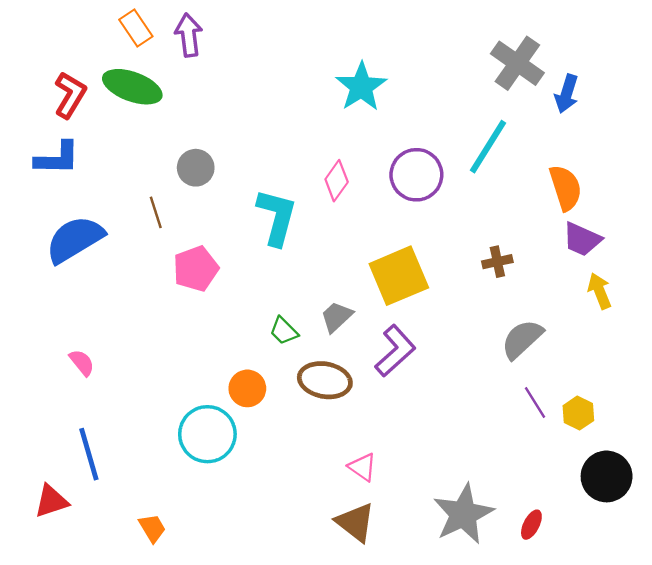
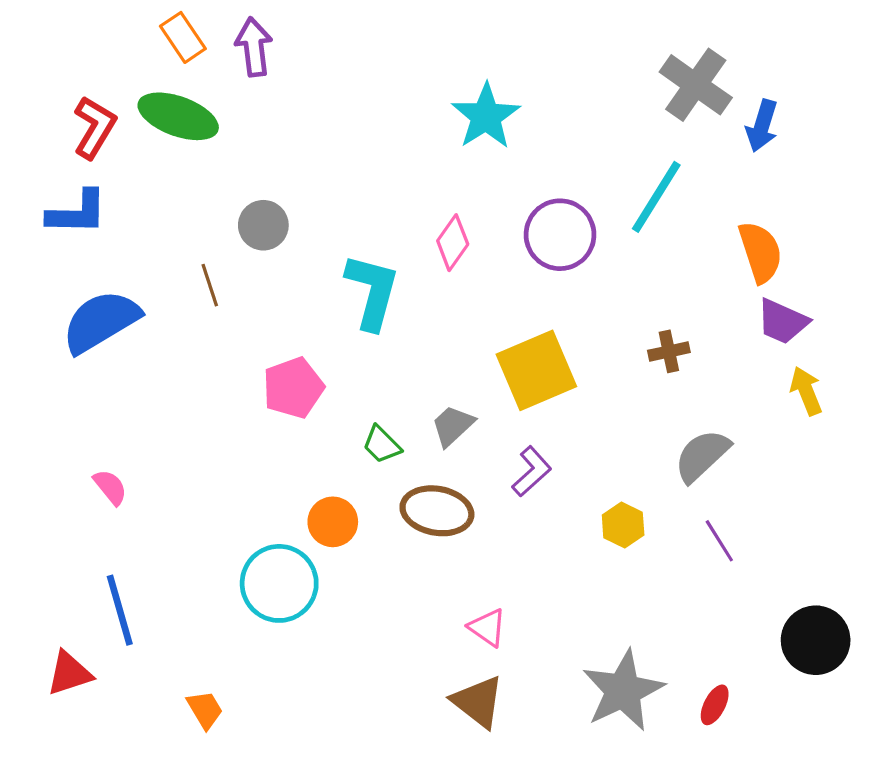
pink pentagon: (196, 269) -> (293, 388), moved
purple L-shape: (395, 351) -> (532, 471), size x0.7
yellow hexagon: (578, 413) -> (623, 525), moved

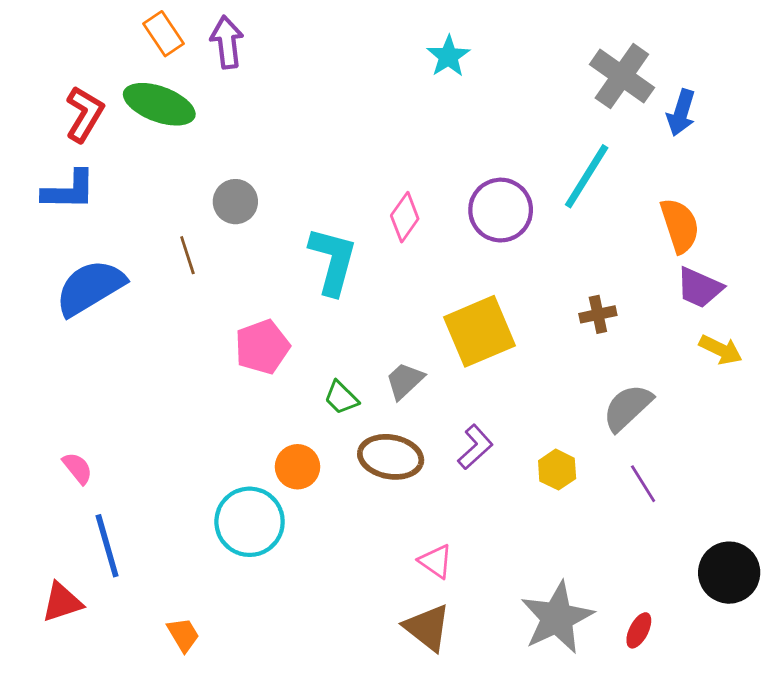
cyan star: (486, 116) -> (448, 56), moved, size x0.7
yellow arrow: (806, 391) -> (721, 350), turned 138
purple L-shape: (532, 471) -> (475, 447), moved
pink semicircle: (110, 487) -> (77, 468), moved

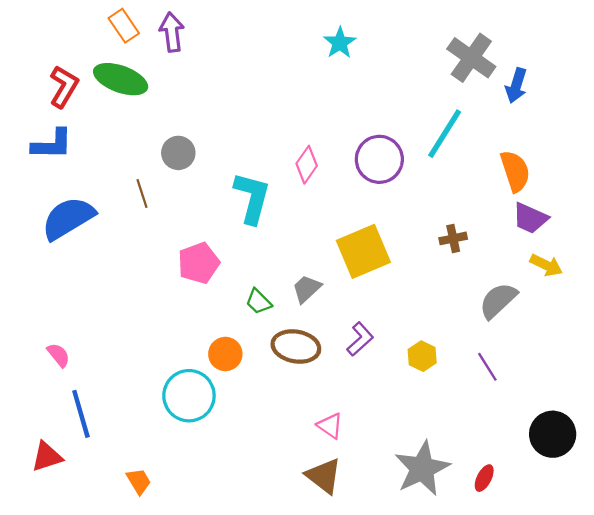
gray semicircle: (628, 408) -> (498, 301), moved

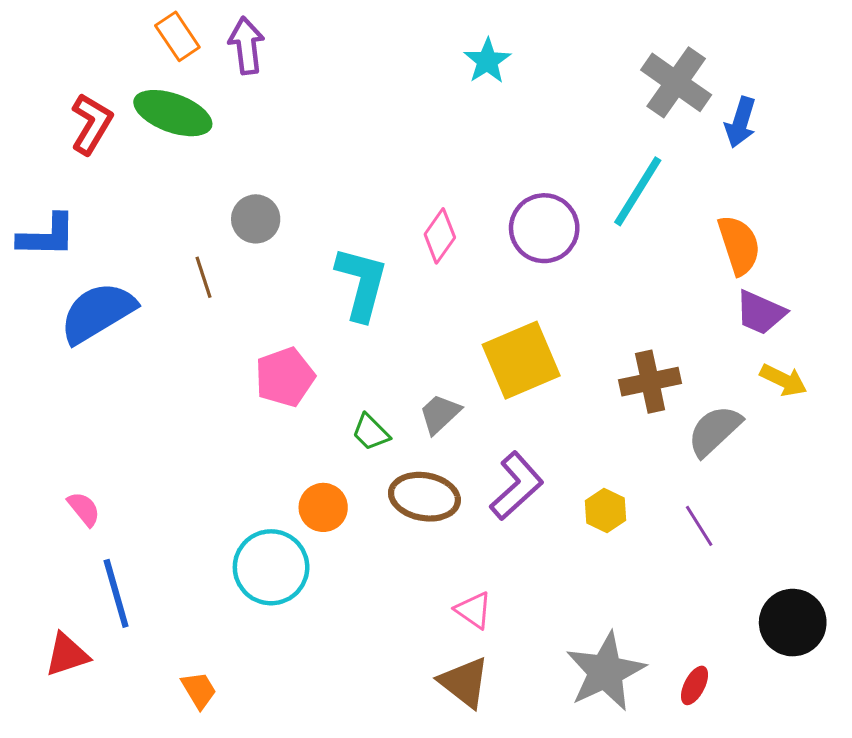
blue L-shape: (52, 144) -> (47, 236), moved
brown cross: (453, 238) -> (650, 382), moved, size x1.5
purple L-shape: (360, 339) -> (517, 486), size x1.4

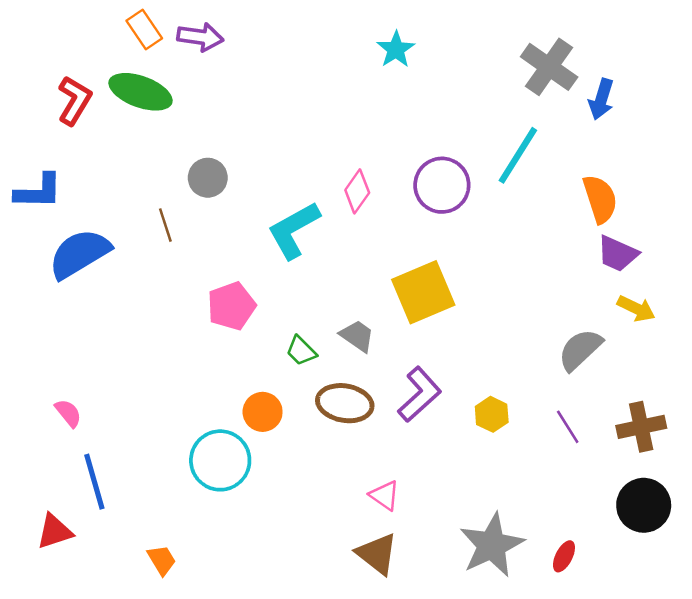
purple arrow: (246, 46) -> (200, 37), turned 105
cyan L-shape: (362, 283) -> (294, 230), turned -134
brown cross: (650, 382) -> (641, 427), moved
gray trapezoid: (440, 414) -> (357, 336), turned 78

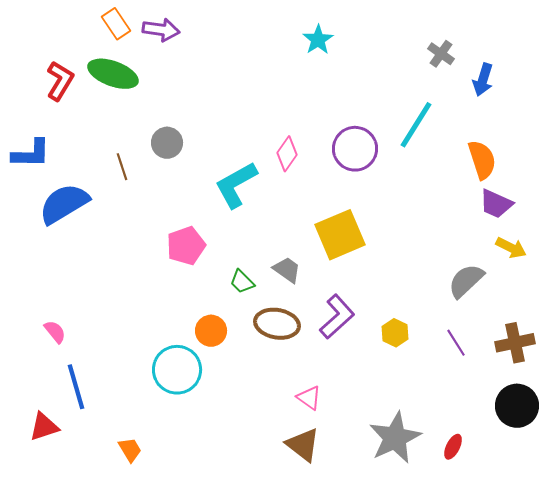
gray cross: (549, 67) -> (441, 54), size x0.6
brown line: (165, 225) -> (122, 167), moved

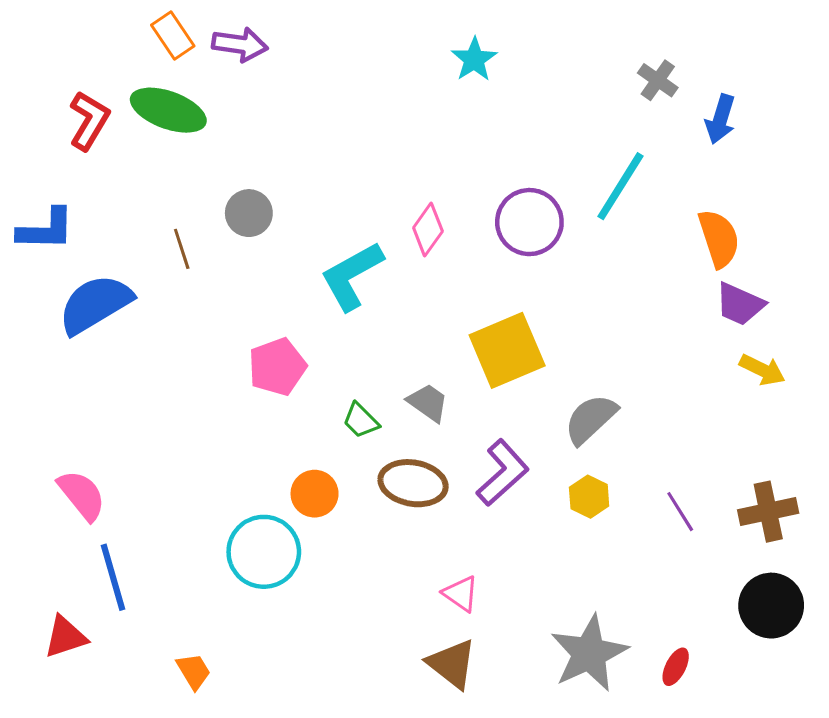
gray semicircle: (466, 281) -> (591, 419), moved
pink semicircle: (55, 332) -> (82, 495), size x1.5

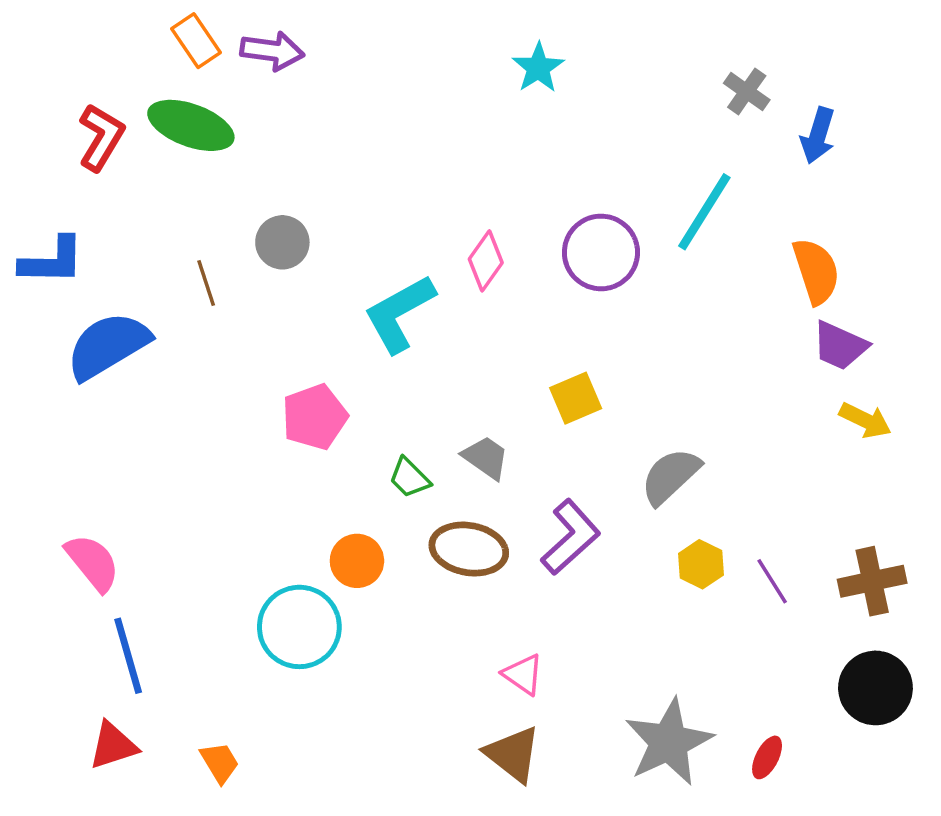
yellow square: (507, 350) -> (576, 398), size x0.6
yellow hexagon: (589, 497) -> (701, 564), moved
red triangle: (65, 637) -> (113, 746), moved

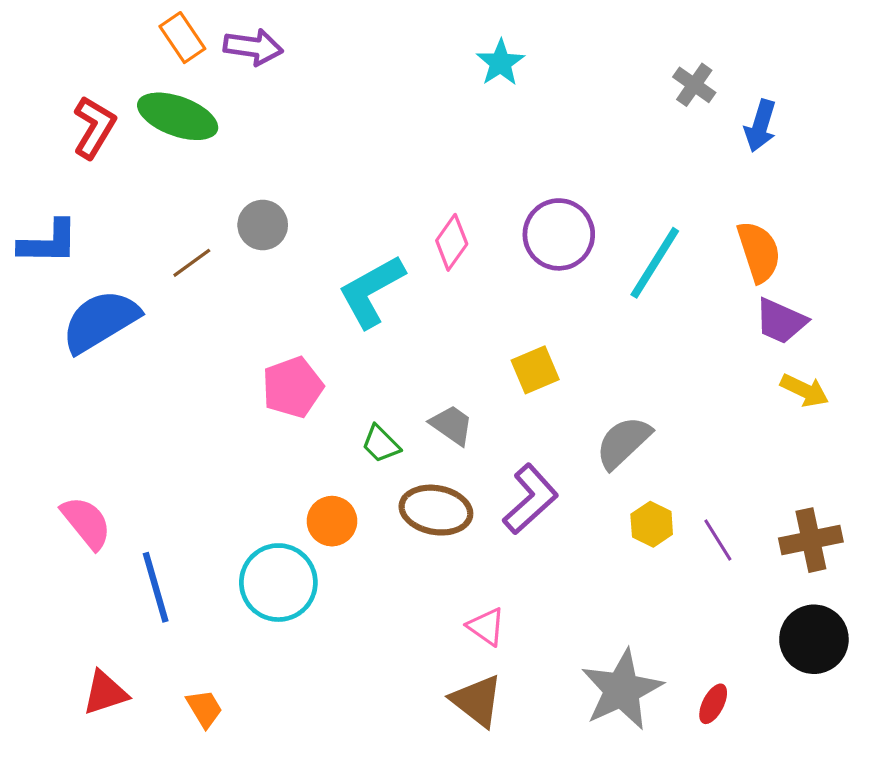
cyan line: (704, 212) -> (655, 263), moved
brown line: (206, 283) -> (192, 263), turned 72
blue line: (128, 656) -> (156, 587), moved

